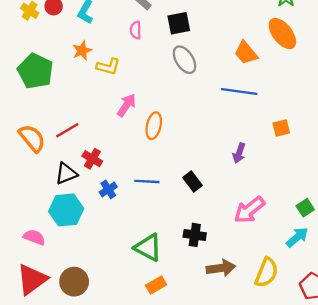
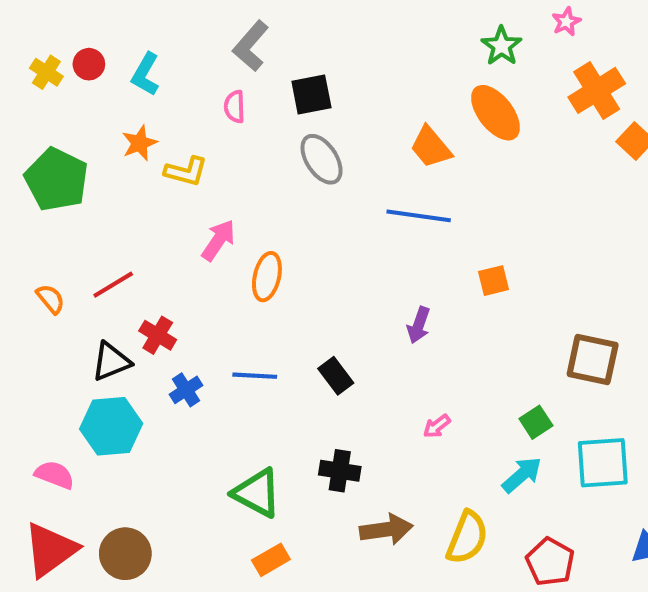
orange semicircle: (32, 138) -> (50, 299), size x0.6
pink arrow: (249, 210) -> (437, 426), size x0.5

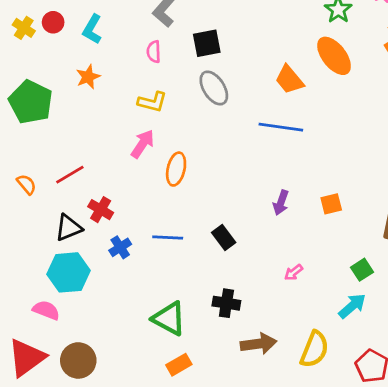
yellow L-shape: (186, 171) -> (152, 102), moved
orange square: (493, 281) -> (331, 204), moved
pink semicircle: (55, 475) -> (46, 310), moved

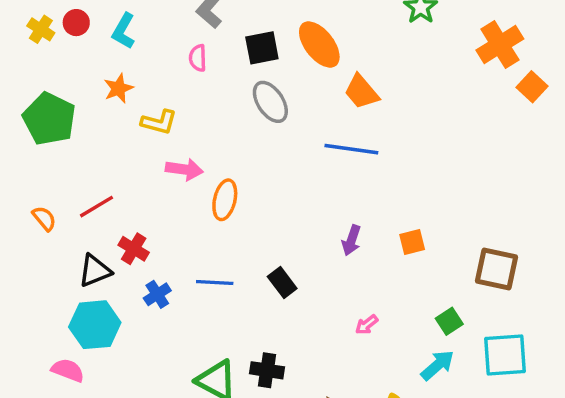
orange ellipse: (334, 56) -> (319, 44), moved
yellow L-shape: (152, 102) -> (159, 122), moved
pink arrow: (143, 144) -> (184, 169), turned 64
black cross: (226, 303) -> (267, 370), moved

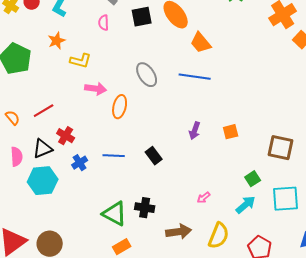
gray ellipse: (270, 102) -> (147, 75), moved
pink arrow: (367, 325) -> (204, 198), moved
pink semicircle: (68, 370) -> (17, 157), moved, turned 66

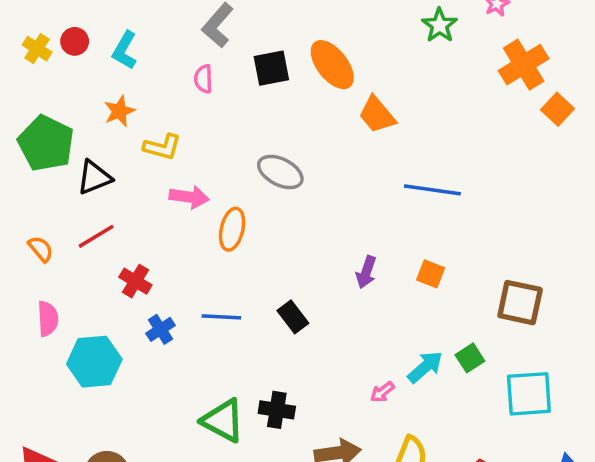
gray ellipse: (147, 75) -> (280, 172), turned -30
blue line: (195, 77) -> (432, 190), moved
orange square: (231, 132) -> (431, 274), turned 35
black triangle: (43, 149) -> (94, 177), moved
cyan arrow: (246, 205) -> (425, 367), moved

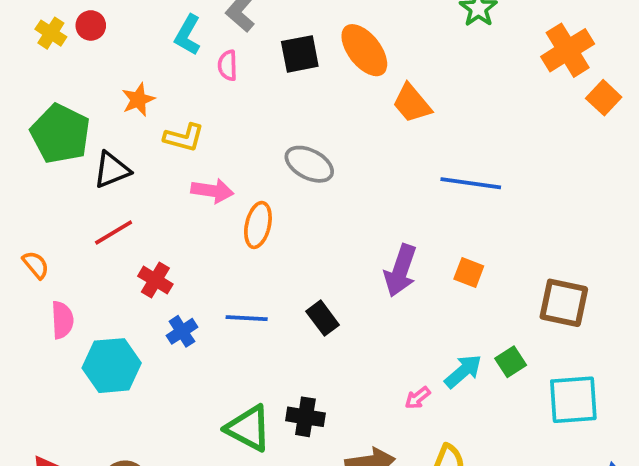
cyan L-shape: (125, 50) -> (188, 35), moved
orange semicircle: (41, 249) -> (36, 265), moved
purple arrow: (366, 272) -> (400, 271), size x1.5

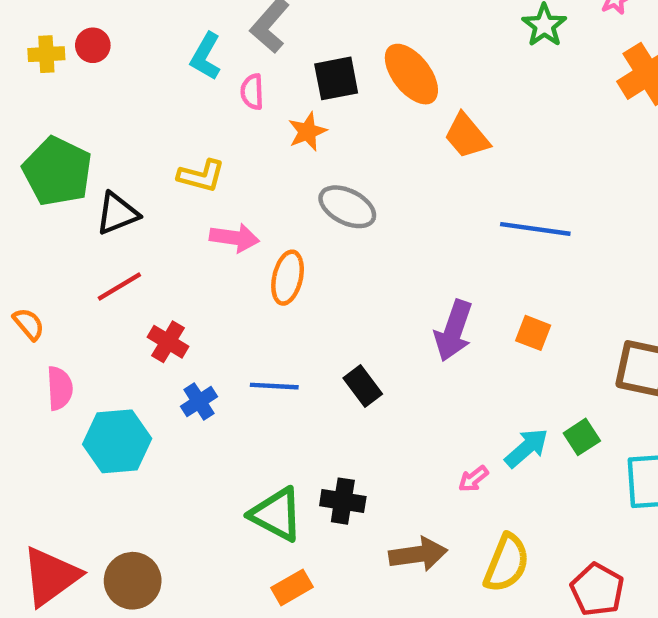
yellow cross: (51, 33) -> (46, 54), turned -36
orange star: (138, 100) -> (307, 132), moved

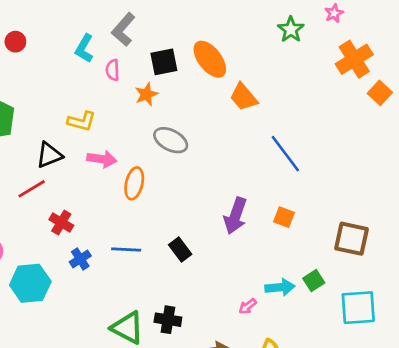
black triangle: (117, 213) -> (49, 155), moved
blue line: (535, 229) -> (285, 154), turned 45
cyan arrow: (527, 448) -> (280, 287), turned 36

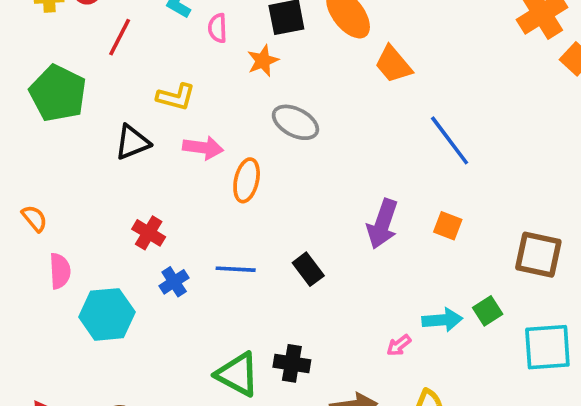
red line: (32, 189) -> (120, 37), moved, turned -32

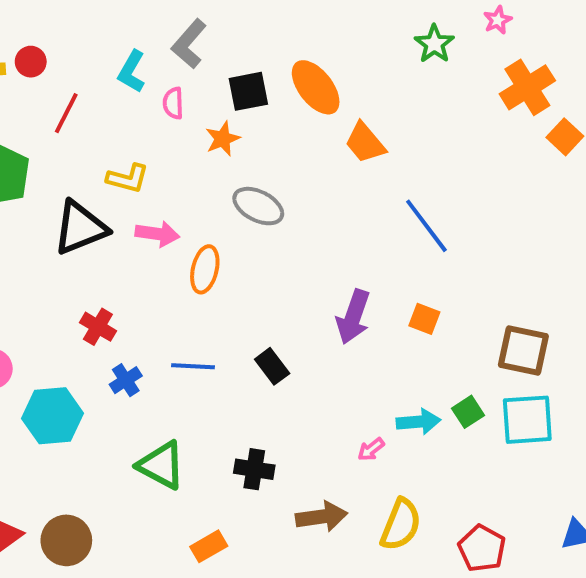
black triangle: (132, 142) -> (80, 228), size x1.4
cyan square: (547, 347) -> (527, 420), moved
green triangle: (237, 374) -> (161, 465), moved

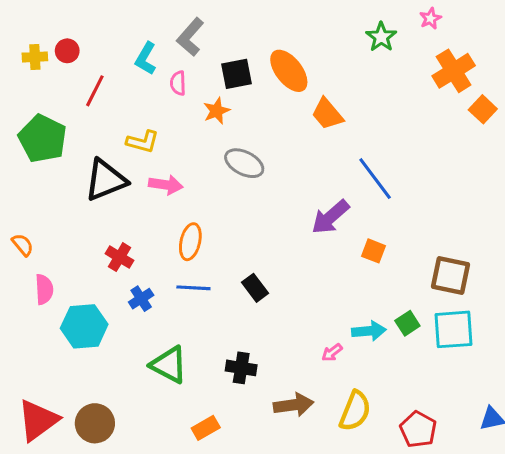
orange ellipse: (205, 269) -> (190, 242), moved
purple arrow: (353, 317) -> (330, 217), moved, turned 30

